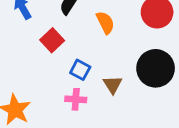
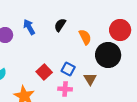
red square: (52, 40) -> (44, 72), moved
black circle: (156, 68) -> (108, 55), moved

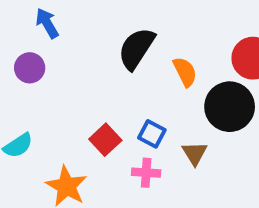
black semicircle: (60, 25) -> (136, 48), size x1.6
blue arrow: (29, 27) -> (47, 23), moved

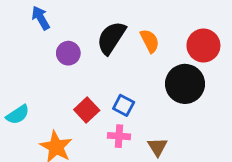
purple circle: (30, 68) -> (68, 53), moved
orange semicircle: (185, 72) -> (150, 41), moved
brown triangle: (195, 153) -> (157, 147), moved

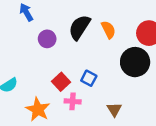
pink cross: (119, 136) -> (73, 101), moved

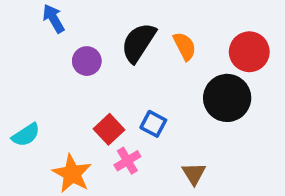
pink cross: (73, 101) -> (127, 161), turned -35

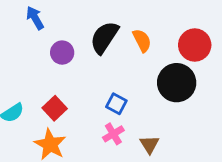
red square: (109, 129) -> (55, 108), moved
pink cross: (127, 161) -> (113, 134), moved

